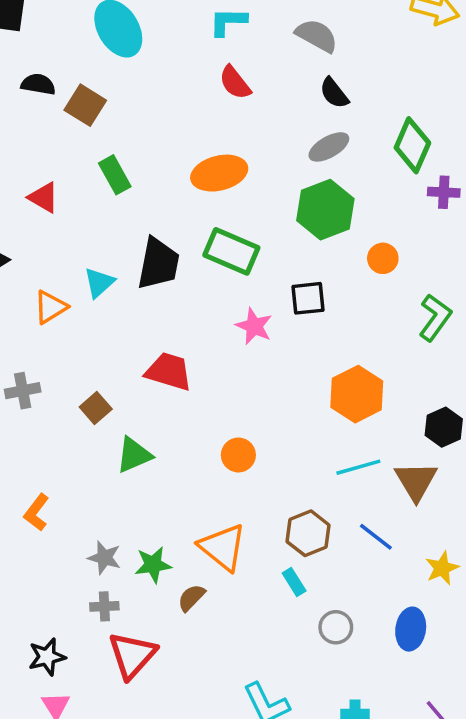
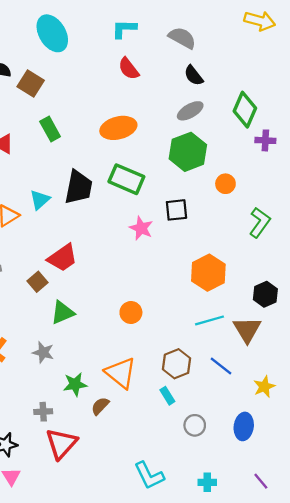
red trapezoid: (169, 371) -> (63, 258), moved, turned 128
gray star: (104, 558) -> (43, 352), moved

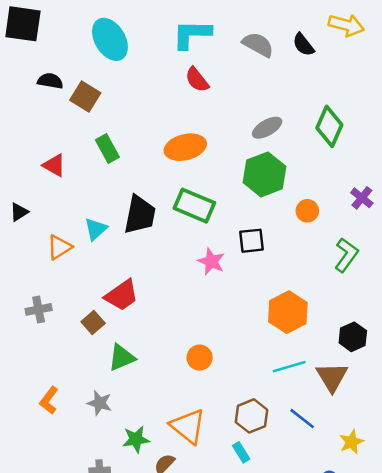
cyan L-shape: (124, 29) -> (192, 34), size x1.4
black semicircle: (194, 75) -> (303, 45), moved
purple cross: (265, 140) -> (362, 198), moved, turned 36

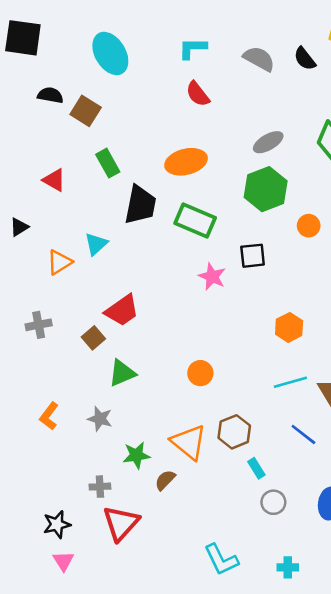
cyan L-shape: (192, 34) -> (193, 48), size x0.7
black trapezoid: (140, 215) -> (140, 205), moved
orange hexagon: (288, 312) -> (289, 327), size x0.7
brown hexagon: (251, 416) -> (234, 432), moved
cyan rectangle: (241, 452) -> (256, 468), moved

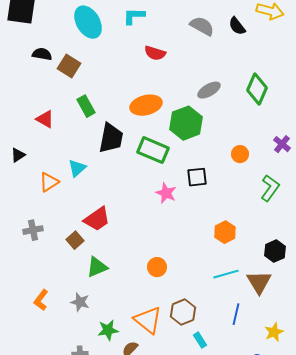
cyan L-shape: (193, 48) -> (134, 16), moved
red semicircle: (198, 94) -> (155, 53), turned -35
green hexagon: (266, 189) -> (186, 123), moved
blue line: (303, 434) -> (236, 314), turned 65

